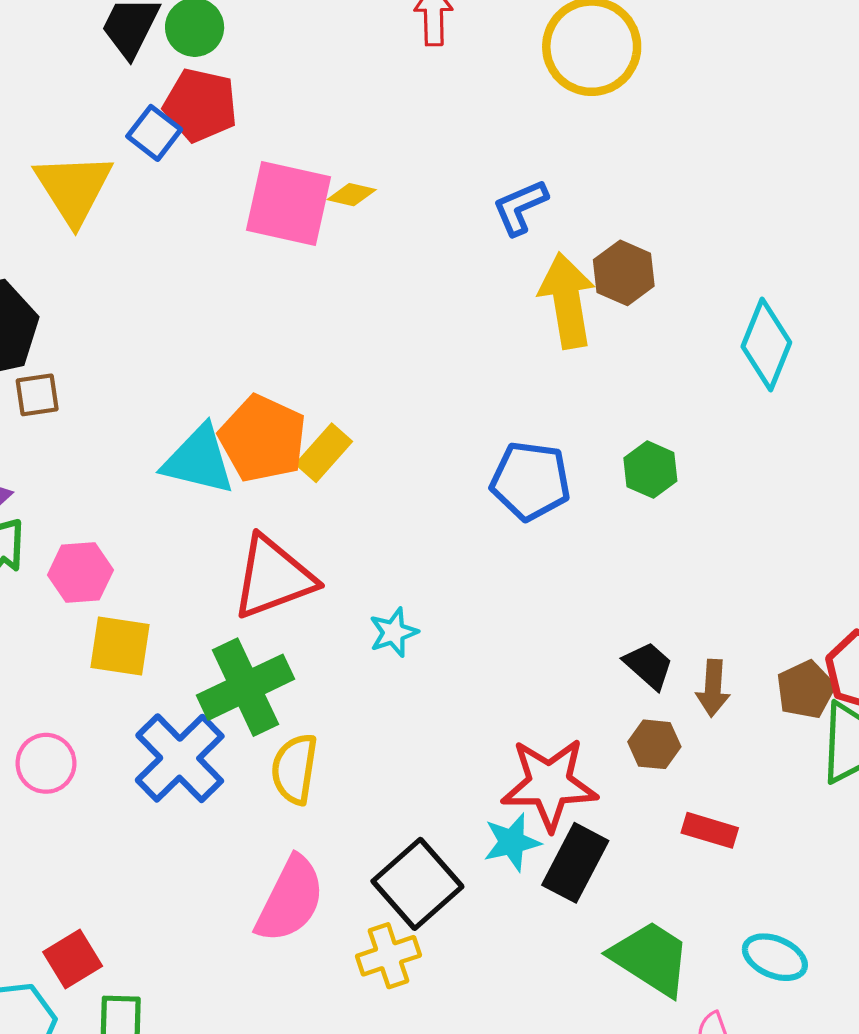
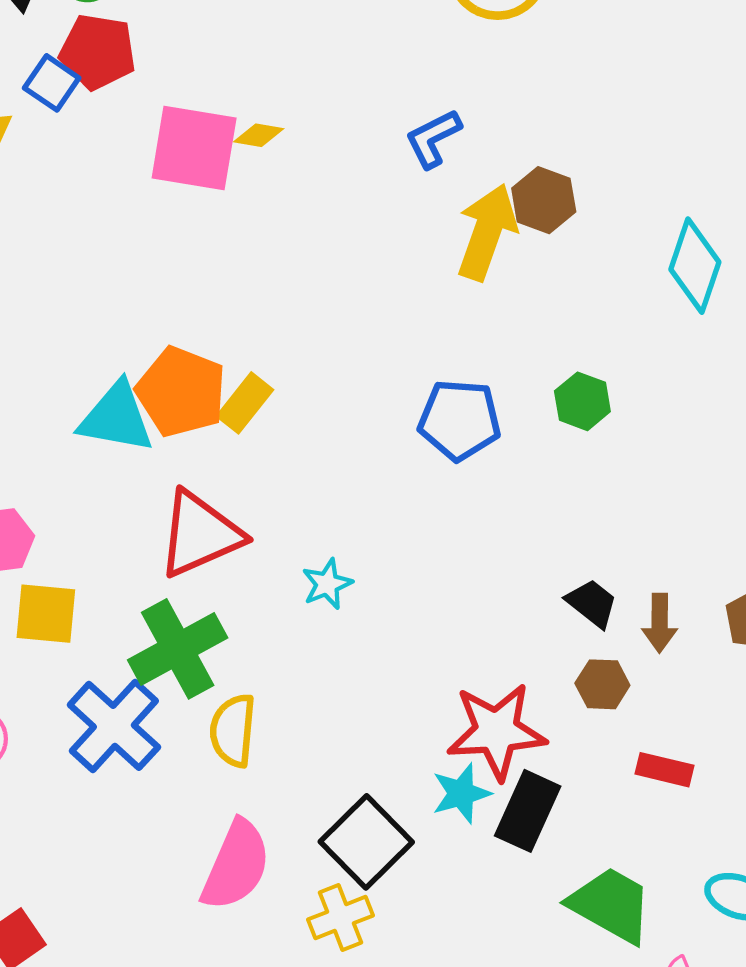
yellow arrow: (567, 301) -> (487, 232), turned 32

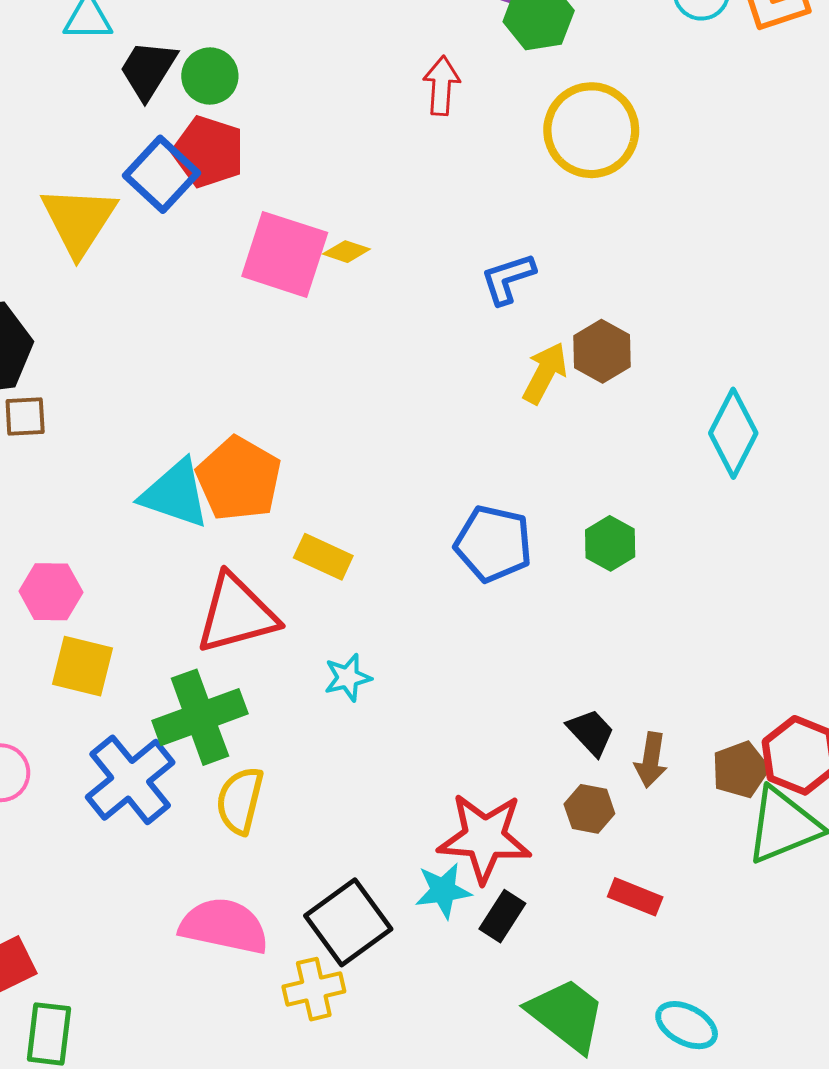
blue square: (52, 83) -> (162, 174), size x1.4
yellow arrow: (487, 232) -> (545, 373), size x0.7
yellow rectangle: (245, 403) -> (323, 557), moved, turned 68
black rectangle: (528, 811) -> (502, 916), size x0.7
pink semicircle: (236, 865) -> (224, 926), turned -110

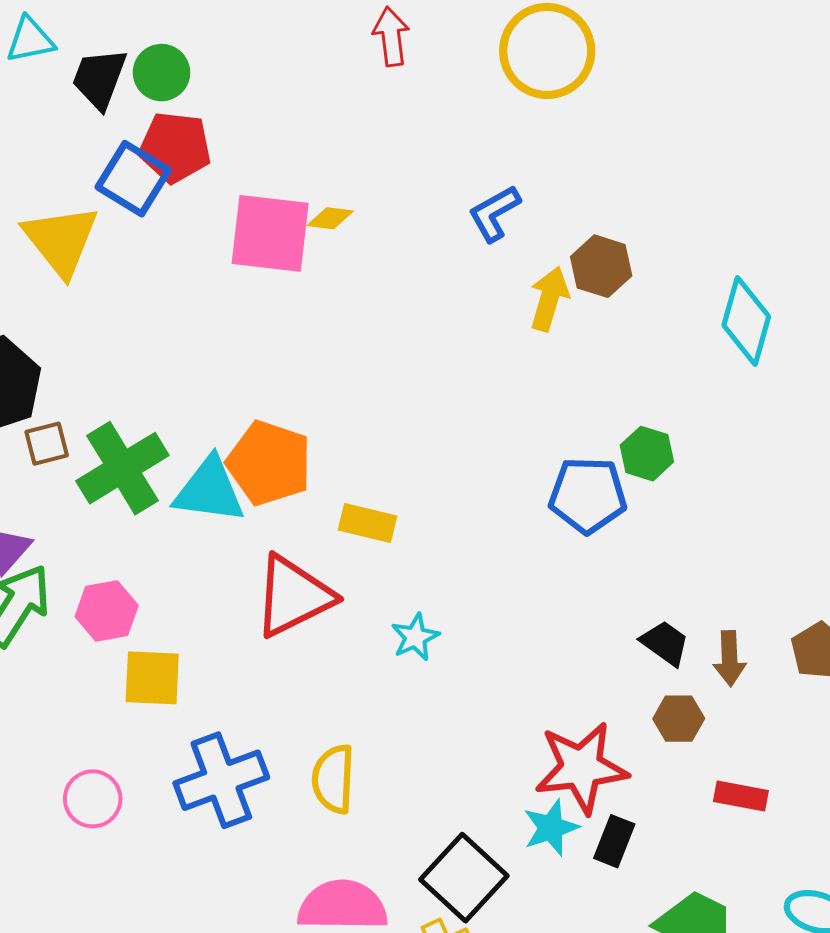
blue pentagon: (493, 544) -> (588, 495), moved
green cross: (200, 717) -> (122, 468), moved
blue cross: (130, 780) -> (221, 780), turned 30

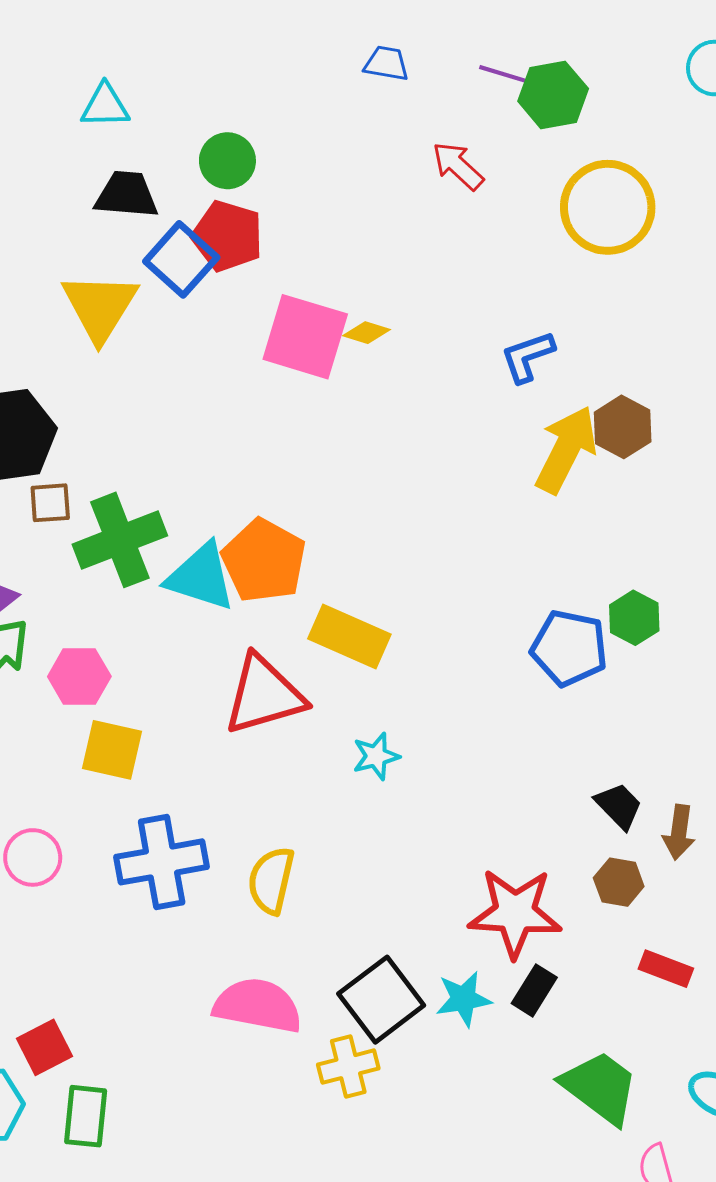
red arrow: (391, 37) -> (458, 166), turned -50
black trapezoid: (99, 78) -> (127, 195), moved, turned 64
yellow arrow: (549, 299) -> (566, 450), size x1.4
yellow rectangle: (367, 523) -> (349, 637), size x1.4
cyan star: (551, 828) -> (464, 999), moved

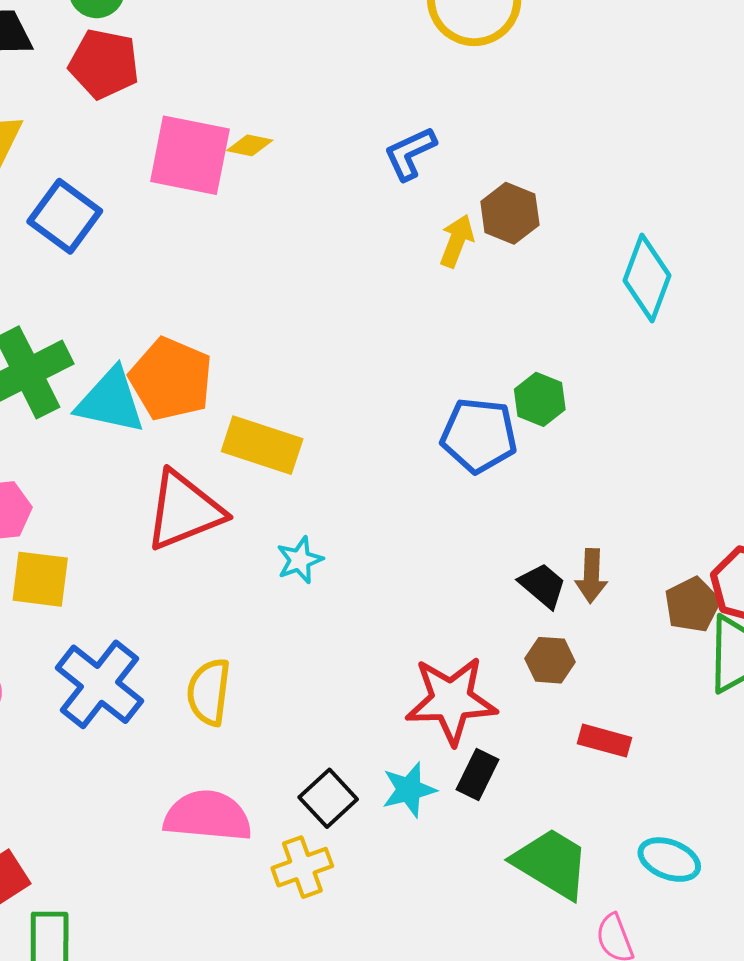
blue square: (181, 259) -> (65, 216), moved
yellow arrow: (566, 450) -> (457, 241), size x0.6
brown arrow: (679, 832) -> (591, 576), moved
blue cross: (162, 862) -> (99, 684), turned -36
black square: (381, 1000) -> (328, 798), size x0.7

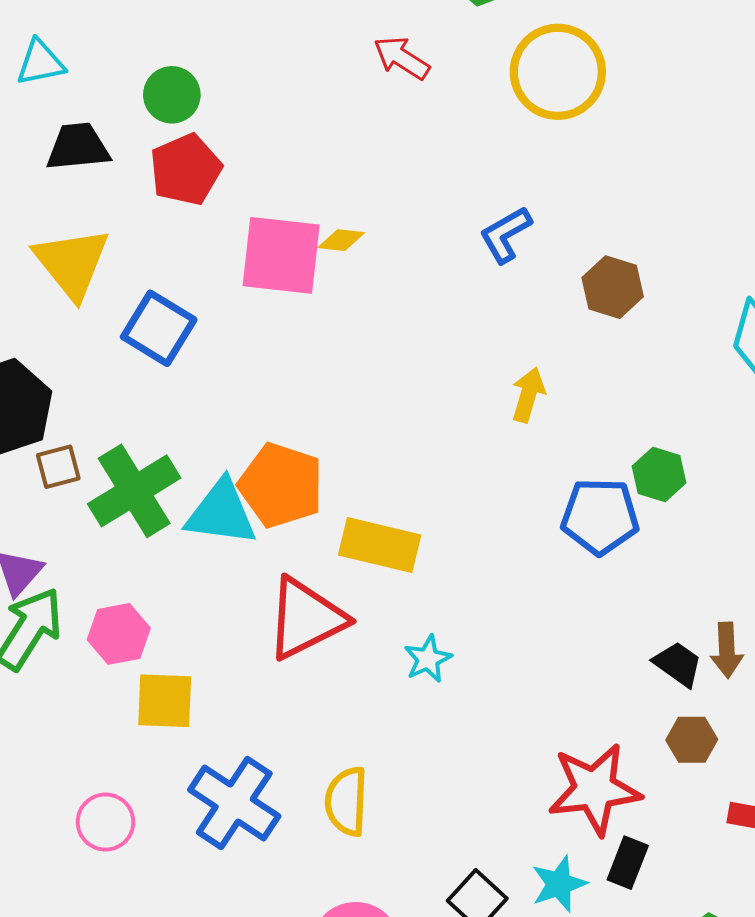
red pentagon: (104, 64) -> (186, 170), turned -30
yellow arrow: (457, 241) -> (528, 395), moved

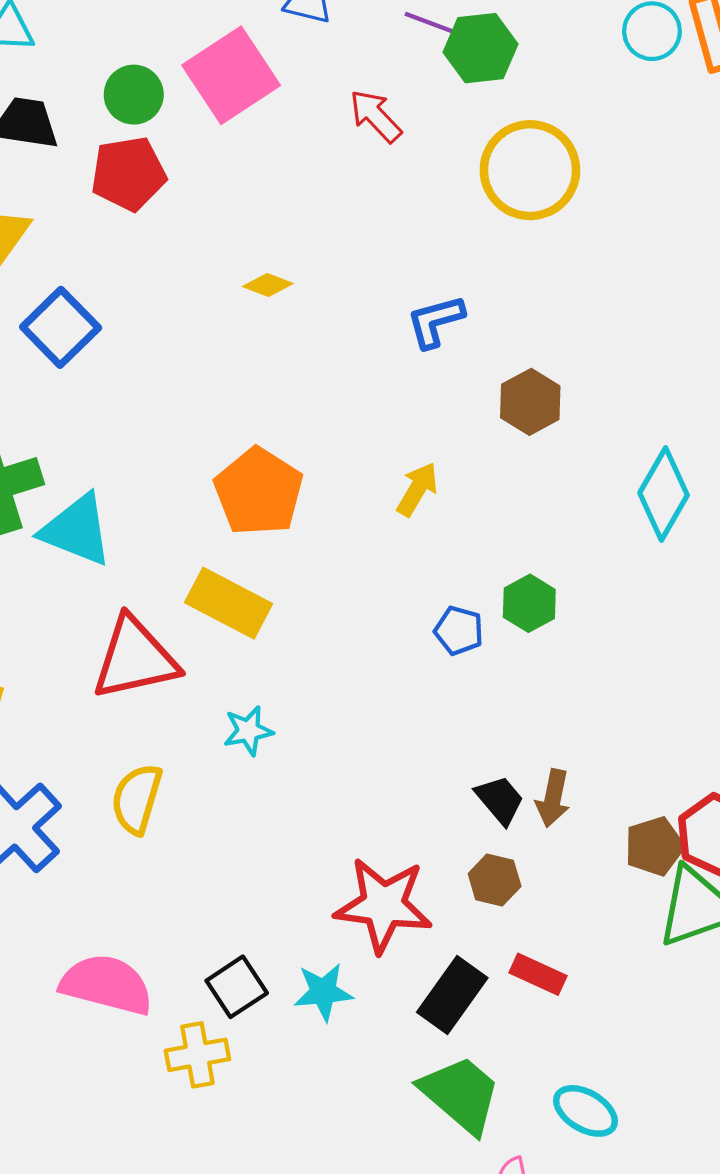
pink square: (281, 255) -> (231, 75), moved, turned 36
orange pentagon: (281, 485) -> (259, 492), moved
blue pentagon: (600, 516) -> (459, 631), size x0.6
yellow semicircle: (346, 801) -> (137, 799), moved
black rectangle: (628, 863) -> (452, 995), moved, size x1.4

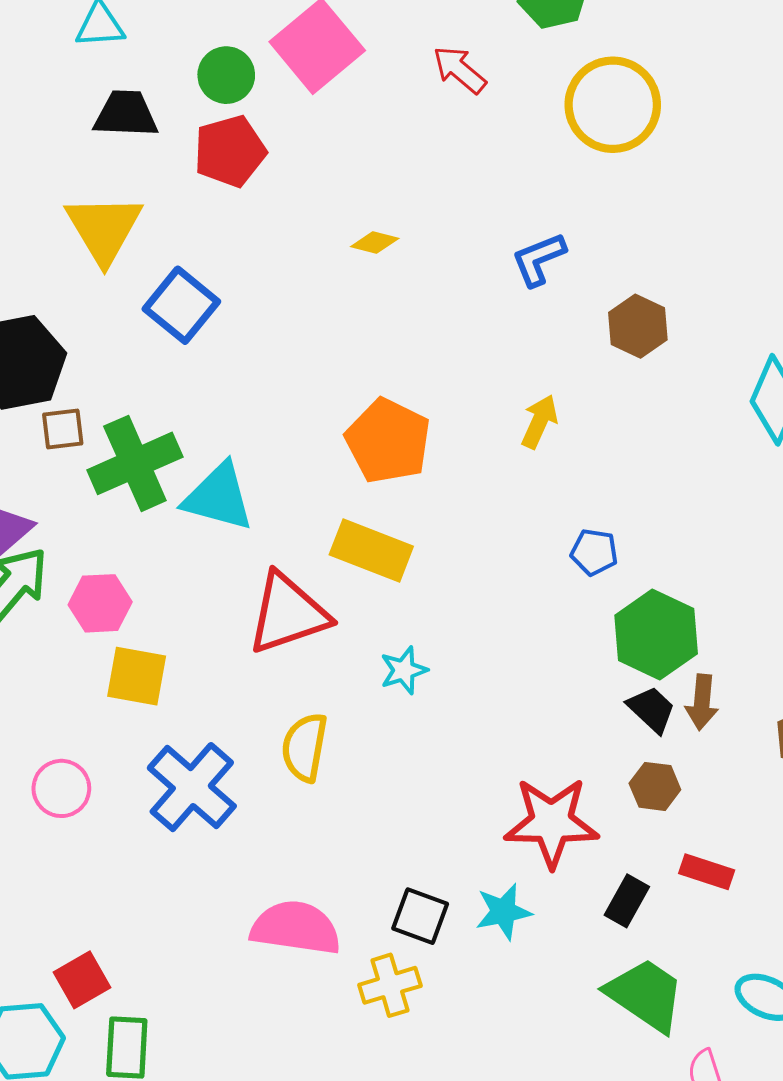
green hexagon: (529, 603) -> (656, 635), moved, size x1.6
black square: (237, 987) -> (420, 916), turned -30
black rectangle: (452, 995) -> (627, 901), size x0.7

